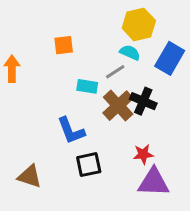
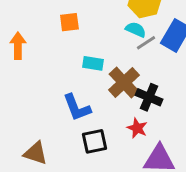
gray line: (115, 72) -> (146, 43), moved
black cross: (143, 101) -> (149, 97), moved
red star: (143, 154) -> (137, 128), moved, turned 30

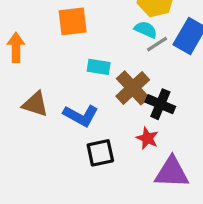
orange square: (69, 22) -> (73, 21), size x1.4
blue L-shape: (77, 108) -> (81, 116), turned -40
brown triangle: (36, 153) -> (35, 104), moved

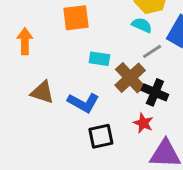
gray line: (157, 44) -> (152, 51), moved

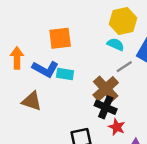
cyan rectangle: (99, 59) -> (65, 74), moved
black cross: (155, 92) -> (106, 107), moved
blue L-shape: (83, 103) -> (45, 69), moved

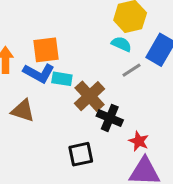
orange square: (60, 38) -> (46, 50), moved
brown cross: (106, 89) -> (89, 96), moved
red star: (117, 127) -> (139, 141), moved

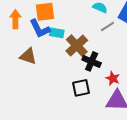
blue L-shape: (39, 73) -> (40, 29), turned 35
black square: (81, 154) -> (81, 88), moved

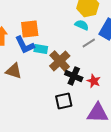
red star: (113, 78) -> (94, 81), moved

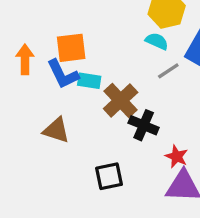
brown triangle: (14, 71) -> (56, 130), moved
red star: (94, 81) -> (177, 157), moved
black square: (64, 101) -> (109, 176), moved

